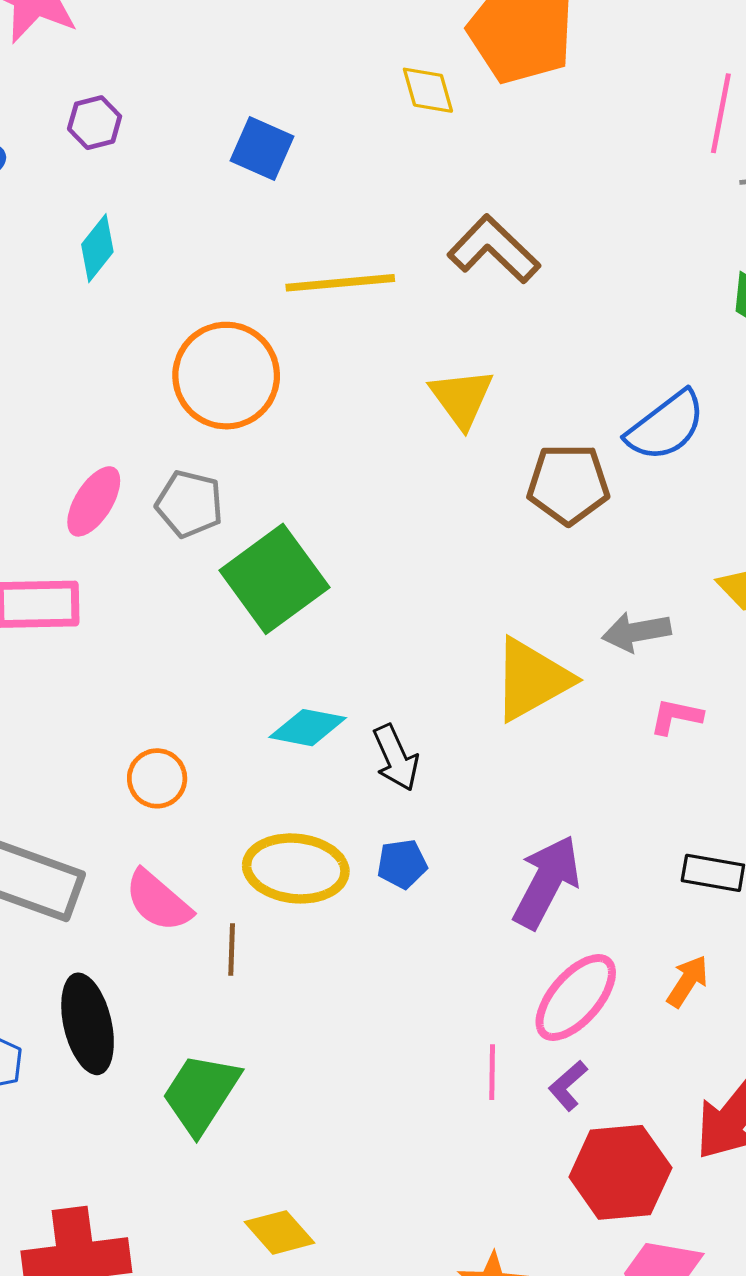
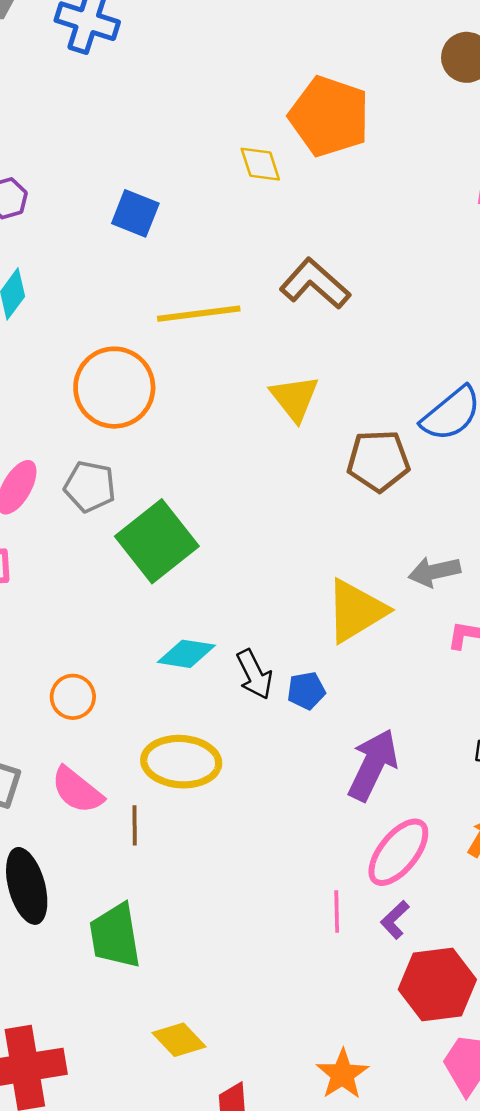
blue pentagon: (402, 864) -> (306, 691), moved
green trapezoid: (201, 1093) -> (115, 936), turned -40

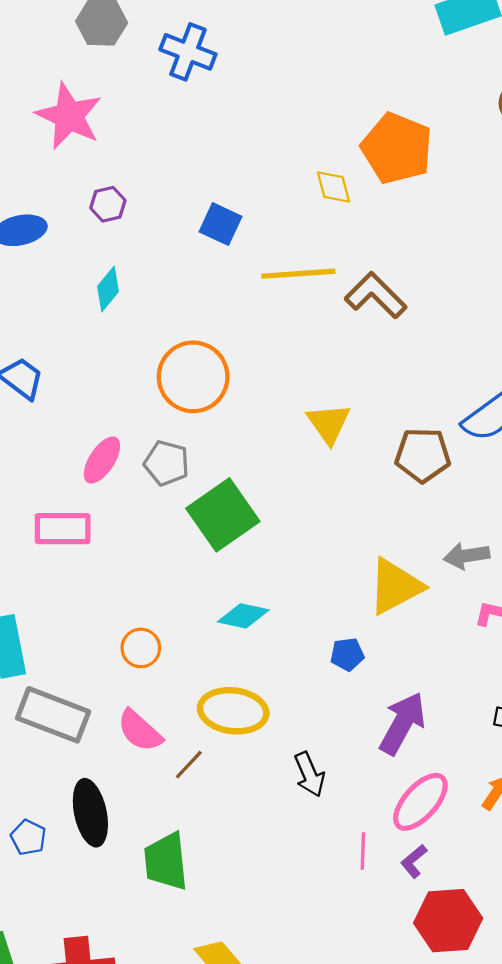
yellow line: (199, 314) -> (298, 274), moved
yellow triangle: (295, 398) -> (329, 423), moved
black arrow: (254, 674) -> (310, 774), moved
brown line: (135, 825) -> (189, 765), turned 40

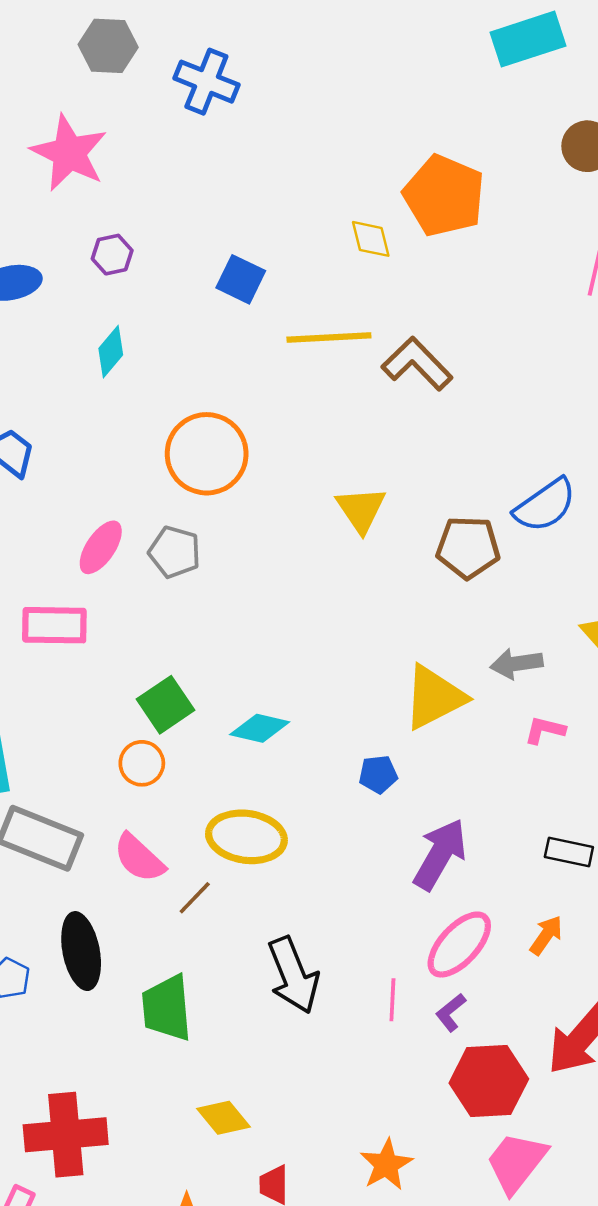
green square: (223, 515) -> (165, 705), moved, size x0.7
black arrow: (310, 774) -> (293, 975), moved, size x1.5

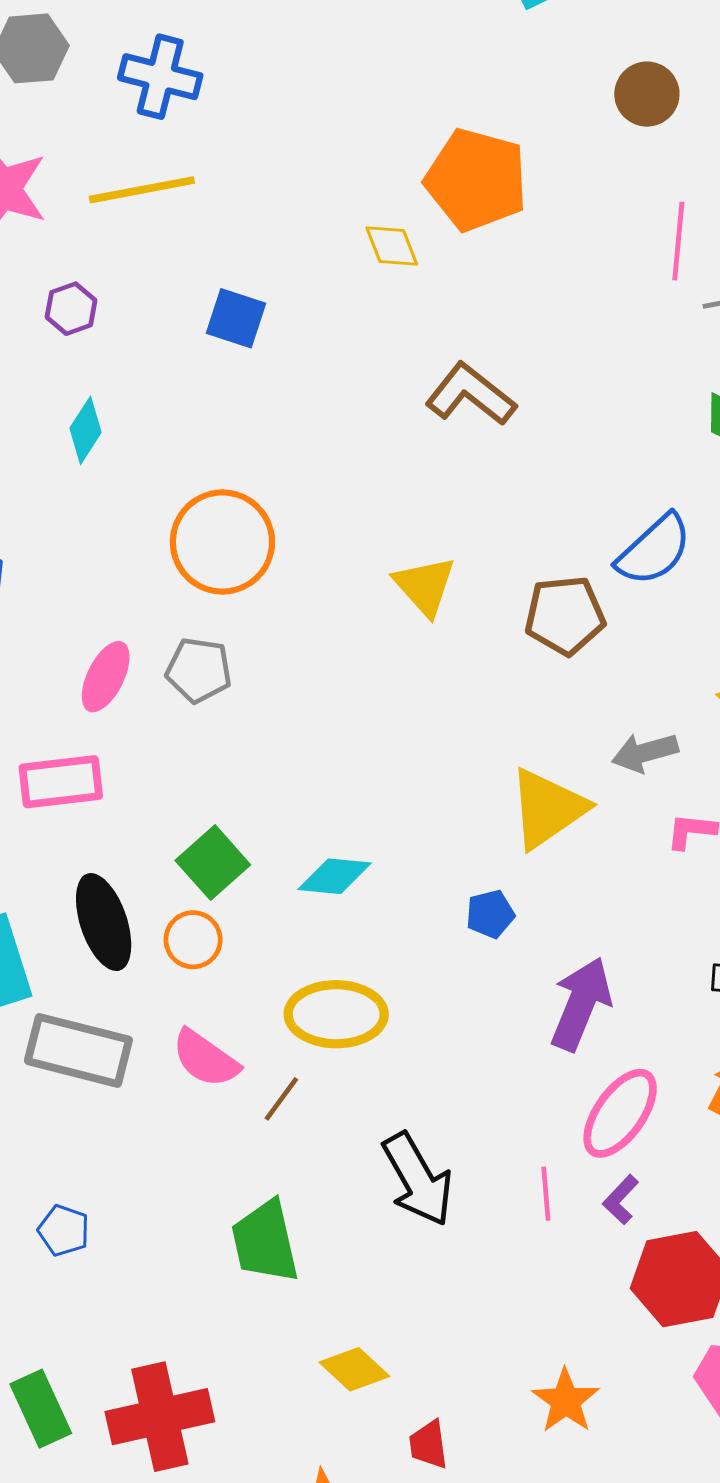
yellow line: (329, 338) -> (142, 190), moved
black ellipse: (81, 951) -> (104, 922), moved

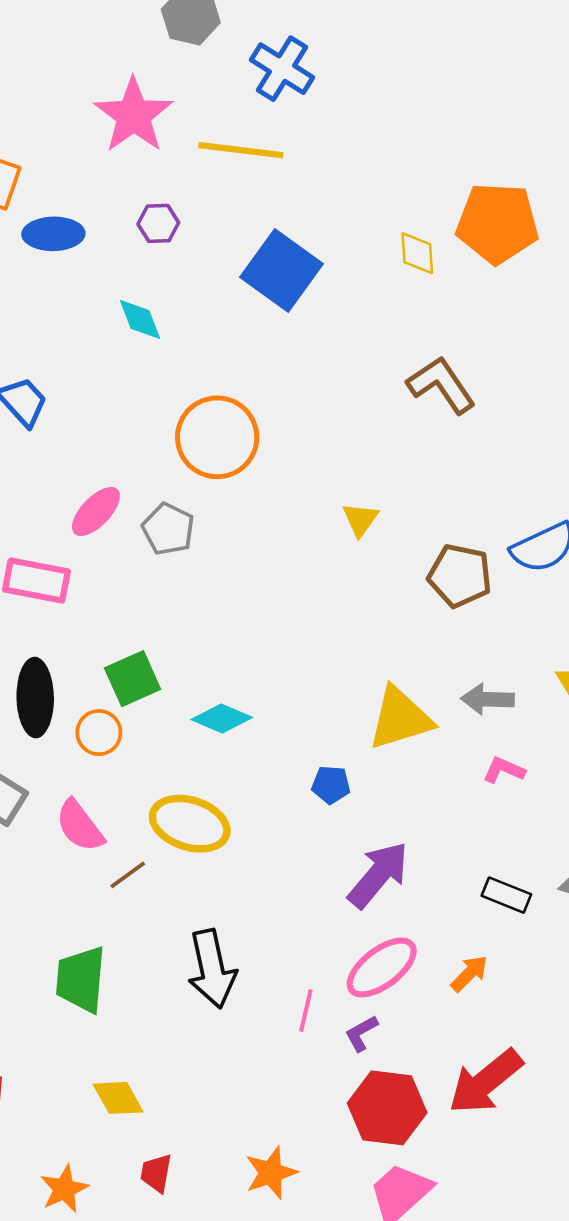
orange pentagon: (476, 180) -> (497, 223), turned -30
blue square: (236, 318) -> (281, 270), size x1.6
cyan diamond: (86, 430) -> (140, 319), turned -72
yellow triangle: (425, 586) -> (360, 520), size x0.7

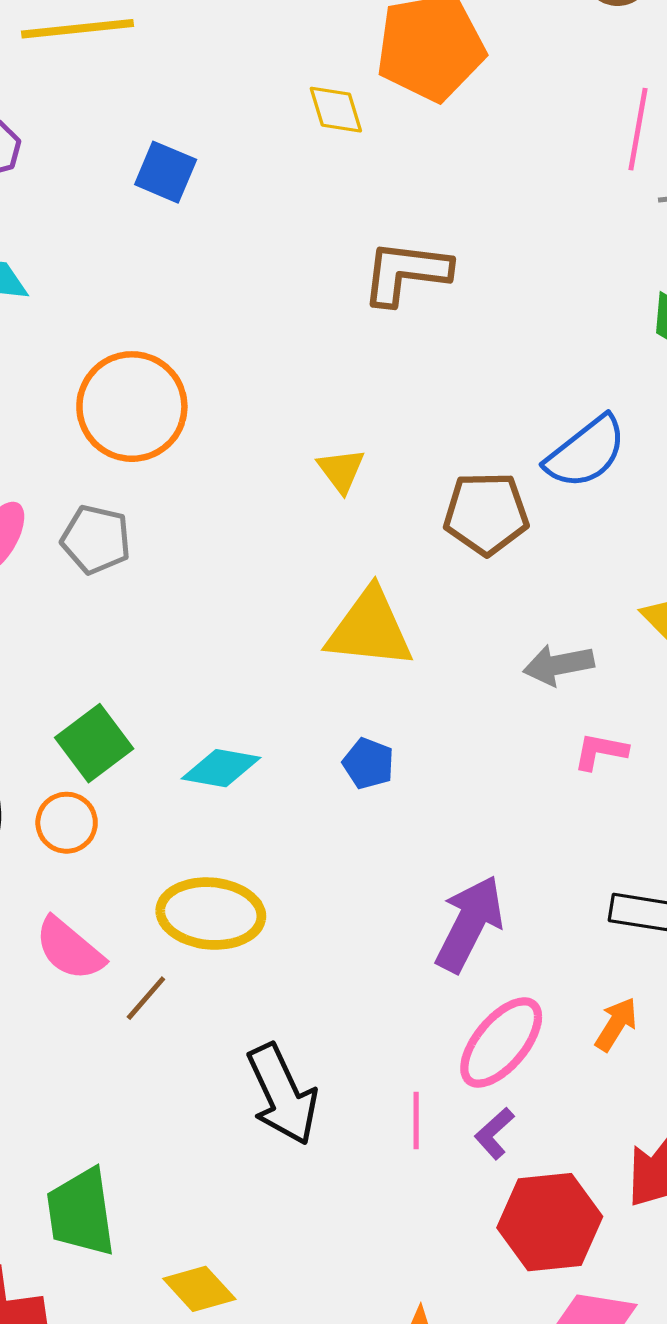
blue square: (281, 270) -> (166, 172), size x0.6
brown L-shape: (441, 385) -> (406, 273), turned -36
yellow triangle: (400, 718) -> (370, 629), moved, turned 36
blue pentagon: (331, 785) -> (368, 763), moved, turned 30
green trapezoid: (81, 979) -> (81, 1212), moved

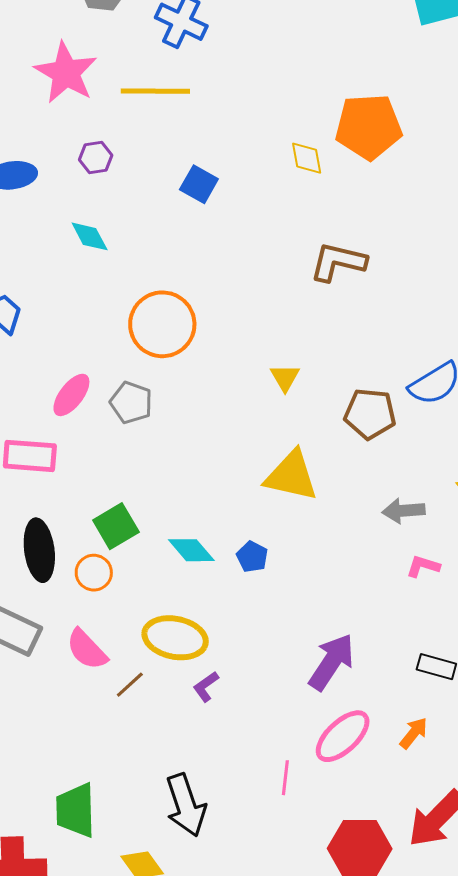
blue pentagon: (368, 763) -> (252, 557), moved
cyan diamond: (221, 768) -> (191, 550), turned 33
black arrow: (282, 1094) -> (186, 805), moved
purple L-shape: (494, 1133) -> (206, 687), moved

